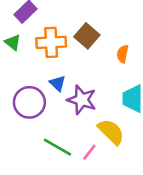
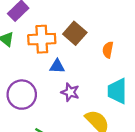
blue triangle: (57, 83) -> (57, 66), moved, turned -42
purple star: (82, 100) -> (70, 92), size x0.7

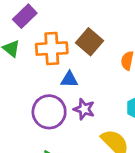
purple circle: (22, 95) -> (49, 112), moved

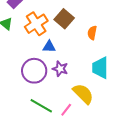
orange cross: (52, 49) -> (36, 24), turned -30

